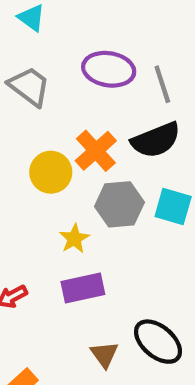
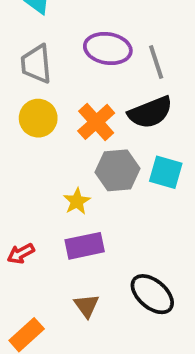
gray trapezoid: (29, 86) -> (36, 64), turned -132
yellow circle: (51, 172) -> (38, 118), moved
brown triangle: (104, 354) -> (87, 306), moved

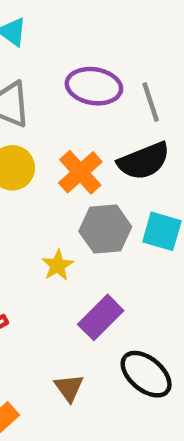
purple rectangle: (85, 246) -> (101, 317), moved, turned -33

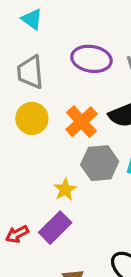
purple rectangle: (101, 317) -> (55, 228), moved

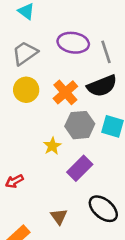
gray trapezoid: (30, 72) -> (25, 53), turned 60
purple rectangle: (55, 228) -> (80, 168), moved

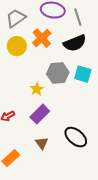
orange cross: (65, 92) -> (42, 38), moved
purple rectangle: (80, 168) -> (40, 114), moved

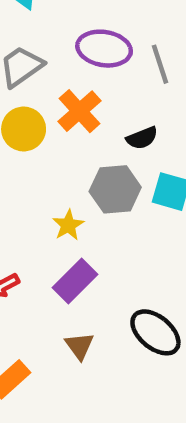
black semicircle: (75, 43) -> (142, 138), moved, size x0.6

